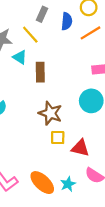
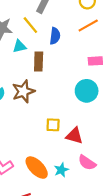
blue semicircle: (67, 21) -> (55, 36), moved
cyan triangle: (20, 57) -> (19, 46), turned -48
brown star: (50, 113) -> (23, 91), moved, turned 30

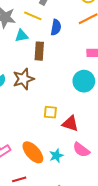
yellow line: (30, 25) -> (33, 16), turned -30

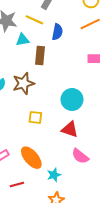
cyan circle: (84, 81) -> (72, 99), moved
yellow square: (50, 112) -> (35, 117), moved
cyan star: (56, 156) -> (54, 175), moved

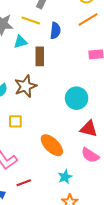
yellow square: (35, 117) -> (15, 121), moved
red triangle: (70, 129) -> (89, 129), moved
orange ellipse: (31, 158) -> (52, 145), moved
red line: (17, 185) -> (24, 183), moved

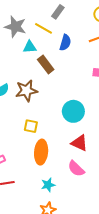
brown rectangle: (40, 56) -> (46, 64), turned -48
yellow square: (15, 121) -> (31, 126), moved
orange ellipse: (52, 145) -> (41, 152), turned 40

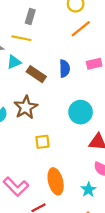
blue semicircle: (65, 43) -> (65, 68), moved
orange ellipse: (41, 152) -> (56, 181), moved
cyan star: (48, 185) -> (88, 190), moved

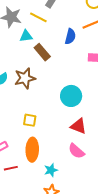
blue semicircle: (65, 68) -> (70, 36), moved
yellow square: (43, 142) -> (30, 120), moved
cyan star: (88, 190) -> (51, 170), moved

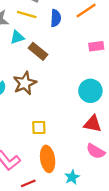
blue semicircle: (70, 36) -> (56, 18), moved
cyan circle: (71, 96) -> (90, 91), moved

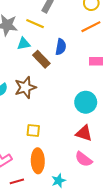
blue semicircle: (56, 18) -> (61, 47), moved

